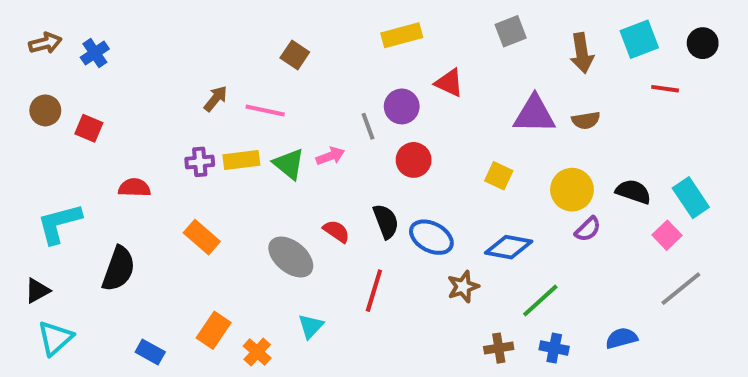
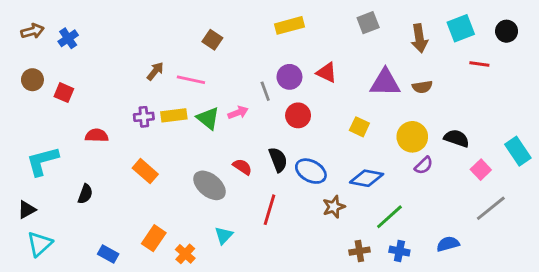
red triangle: (449, 83) -> (327, 73), moved
cyan rectangle: (691, 198) -> (518, 151), moved
black semicircle: (119, 269) -> (85, 194), size x0.6

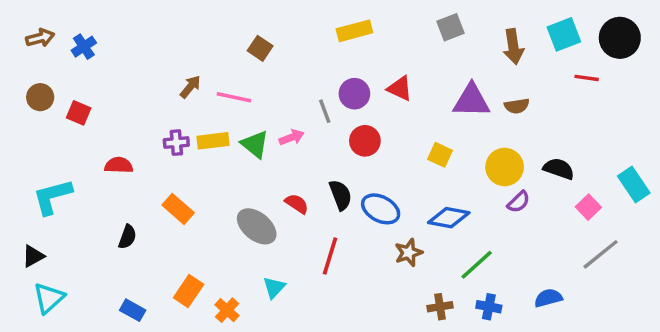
black circle: (507, 31) -> (620, 38), size x1.5
black semicircle: (85, 194) -> (127, 237), moved

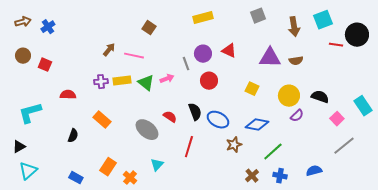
black circle: (620, 38) -> (357, 35), moved
brown cross: (440, 307) -> (252, 176), turned -32

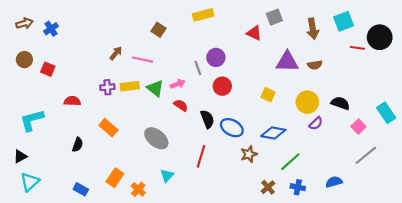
yellow rectangle: (203, 18) -> (203, 15), moved
red triangle: (229, 51) -> (254, 33), moved
red semicircle: (170, 117) -> (181, 105), moved

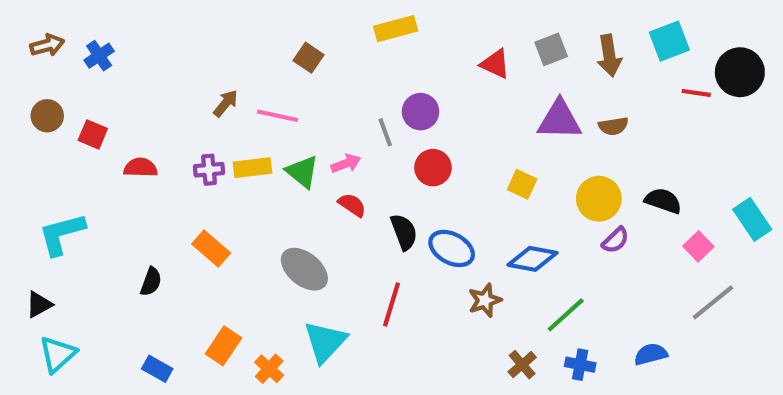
gray square: (274, 17) -> (551, 49), moved
red semicircle: (72, 101) -> (141, 168), moved
cyan triangle: (167, 176) -> (325, 342), size x1.6

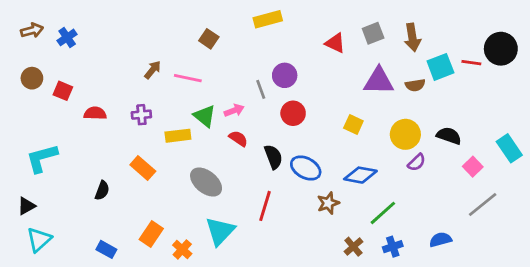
cyan square: (669, 41) -> (440, 67), moved
yellow rectangle: (253, 168) -> (178, 136), moved
blue cross: (580, 365) -> (393, 247), turned -30

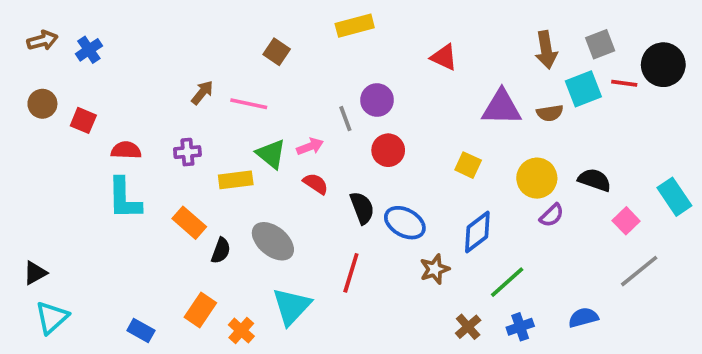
gray square: (373, 33) -> (600, 44), moved
cyan L-shape: (42, 158) -> (124, 199), moved, turned -76
blue diamond: (360, 175) -> (477, 232), turned -48
black semicircle: (102, 190) -> (221, 251), moved

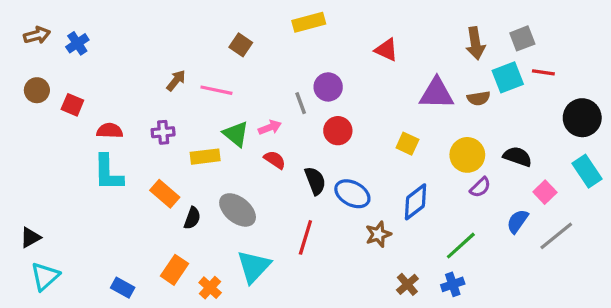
black circle: (663, 65) -> (582, 118), moved
green line: (507, 282) -> (461, 246), moved
blue semicircle: (583, 317) -> (517, 221), moved, turned -40

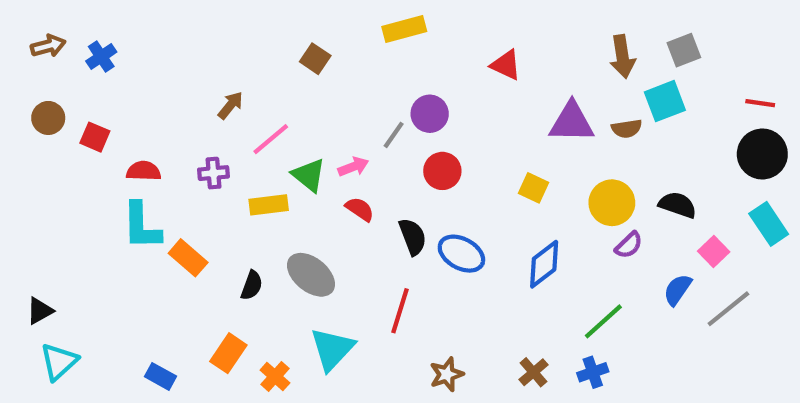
red line: (543, 72) -> (760, 103), moved
pink line: (216, 90) -> (271, 139), moved, turned -52
gray line: (301, 103) -> (394, 135), turned 55
orange rectangle: (165, 194) -> (188, 258), moved
brown star: (378, 234) -> (447, 374), moved

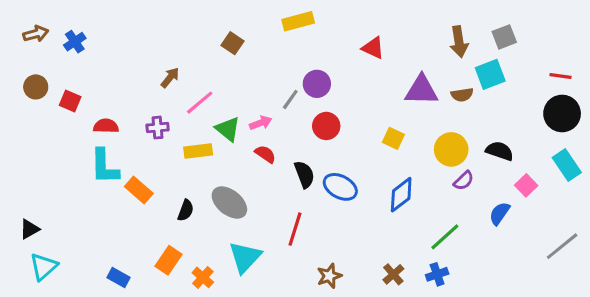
gray line: (728, 309) -> (562, 246), moved

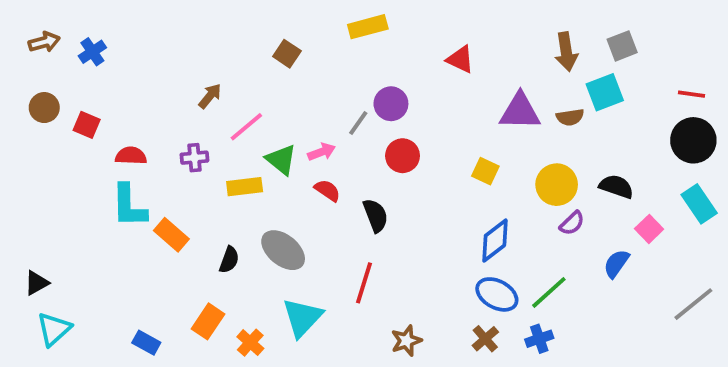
blue ellipse: (340, 187) -> (497, 294), moved

